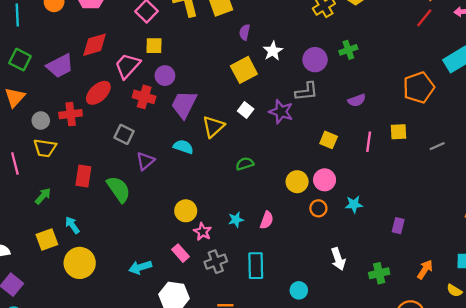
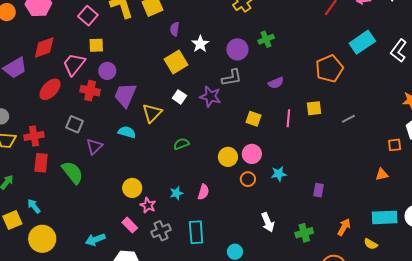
red cross: (71, 114) -> (34, 136), moved

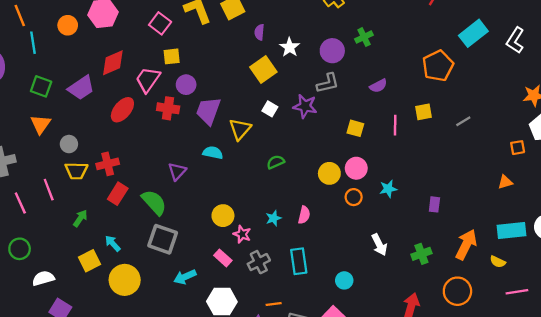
gray square: (74, 124) -> (163, 239), moved, size x1.5
red rectangle: (41, 163) -> (118, 194), turned 30
orange arrow: (344, 227) -> (466, 245), size x1.5

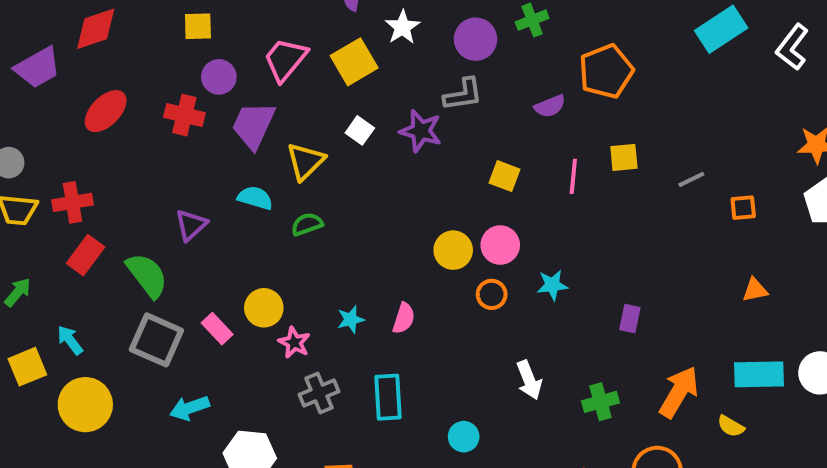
orange pentagon: (438, 66) -> (606, 71), moved
pink trapezoid: (148, 80) -> (285, 60), moved
orange square: (518, 148) -> (743, 208), moved
green semicircle: (276, 162) -> (307, 224), moved
pink rectangle: (223, 258) -> (217, 329), moved

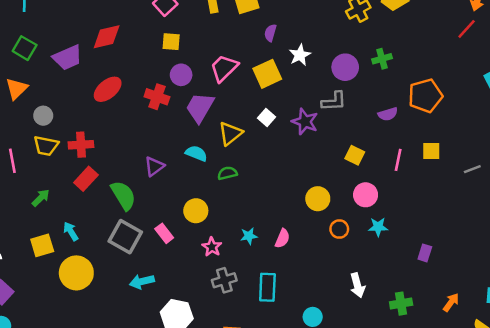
pink circle: (500, 245) -> (366, 195), moved
yellow circle: (264, 308) -> (196, 211), moved
orange arrow: (679, 392) -> (451, 302), size x0.6

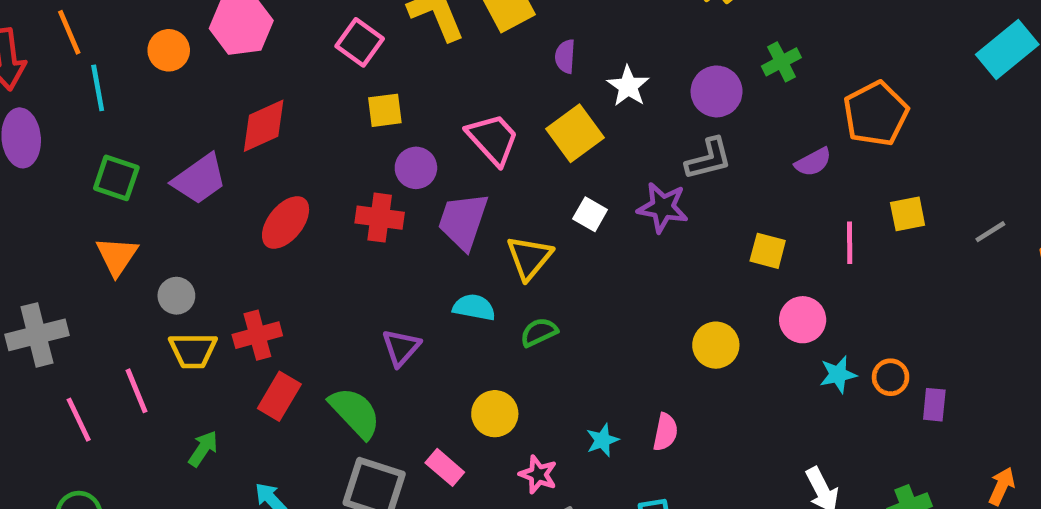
pink trapezoid: (224, 68) -> (493, 139), turned 104
orange circle: (339, 229) -> (891, 377), moved

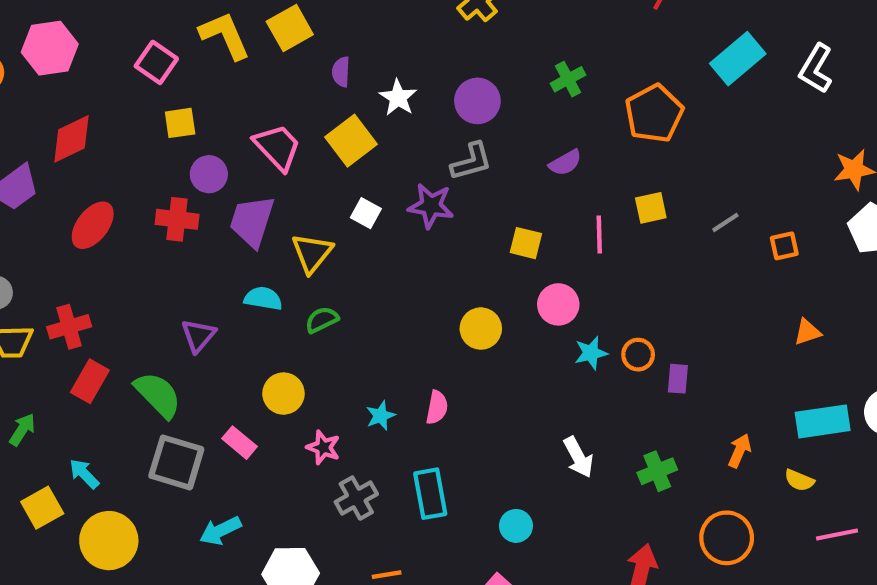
green cross: (781, 62) -> (568, 79), moved
orange pentagon: (876, 114) -> (654, 114), moved

